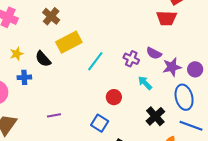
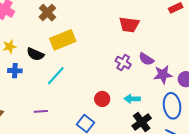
red trapezoid: (166, 18) -> (129, 25), moved
black semicircle: (43, 59) -> (35, 54), turned -30
cyan line: (95, 61) -> (56, 76), moved
cyan arrow: (145, 83) -> (132, 99), moved, turned -49

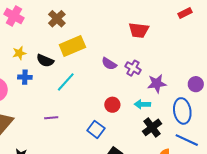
purple semicircle: (146, 59) -> (109, 64), moved
purple star: (163, 75) -> (157, 84), moved

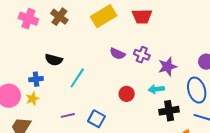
pink cross: (14, 16) -> (28, 19), moved
yellow rectangle: (72, 46) -> (104, 16), moved
yellow star: (19, 53) -> (32, 99), moved
black cross: (152, 127) -> (169, 111), turned 36
blue square: (96, 129) -> (96, 119), moved

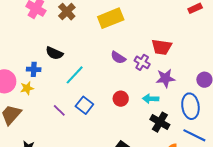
red trapezoid: (142, 16) -> (162, 47), moved
black cross: (169, 111) -> (160, 122), turned 30
purple line: (68, 115) -> (59, 110), turned 48
blue square: (96, 119) -> (84, 105), moved

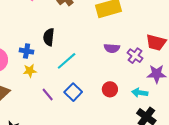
black semicircle: (54, 53) -> (49, 37), turned 66
purple semicircle: (118, 57) -> (112, 48), turned -35
yellow star: (27, 88) -> (30, 71), moved

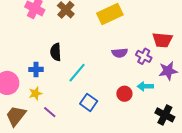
yellow star: (30, 71) -> (35, 93), moved
cyan arrow: (140, 93) -> (145, 86), moved
purple line: (48, 94) -> (50, 112), moved

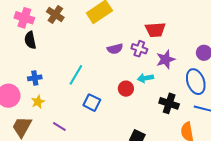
black semicircle: (56, 52) -> (30, 40), moved
purple line: (50, 112) -> (59, 126), moved

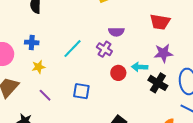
purple cross: (139, 49) -> (104, 49), moved
yellow star: (38, 102) -> (39, 67), moved
blue square: (92, 103) -> (81, 91), moved, turned -30
black cross: (169, 103) -> (158, 83), moved

